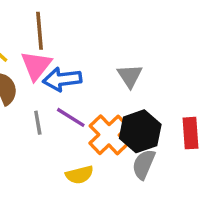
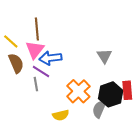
gray triangle: (130, 76) -> (104, 56), moved
purple line: (71, 117) -> (41, 72), moved
black hexagon: (140, 131) -> (111, 94), moved

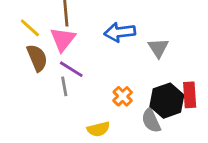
blue arrow: (50, 58) -> (120, 32), moved
orange cross: (78, 91) -> (123, 96), size x0.6
gray semicircle: (99, 109) -> (151, 121), turned -48

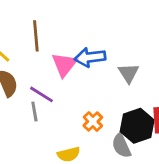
pink triangle: (63, 39) -> (64, 64), moved

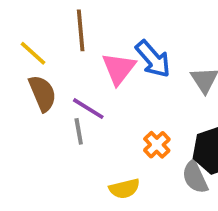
blue arrow: (90, 57) -> (153, 59), turned -124

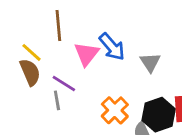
yellow line: (33, 53) -> (31, 52), moved
orange cross: (157, 145) -> (115, 110), size x1.4

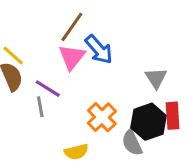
brown line: (58, 26) -> (72, 27), moved, turned 40
gray triangle: (150, 62) -> (156, 78), moved

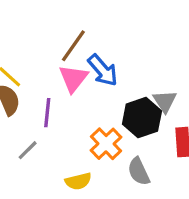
purple line: (48, 89) -> (47, 113), turned 64
gray line: (40, 107) -> (28, 150), moved, turned 55
black hexagon: (149, 122) -> (142, 118), moved

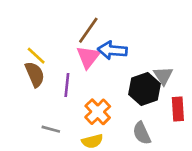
blue arrow: (103, 70) -> (112, 50), turned 136
orange cross: (106, 144) -> (98, 112), moved
gray line: (28, 150) -> (51, 129), moved, turned 60

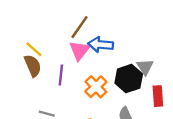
orange cross: (98, 112) -> (96, 87), moved

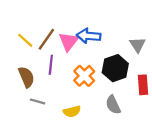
brown line: (80, 27) -> (46, 39), moved
brown semicircle: (33, 66) -> (26, 77), moved
gray triangle: (145, 67) -> (138, 45), moved

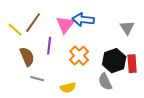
brown line: (46, 39) -> (33, 23), moved
yellow line: (25, 40) -> (15, 30), moved
black hexagon: (115, 68) -> (114, 61), moved

